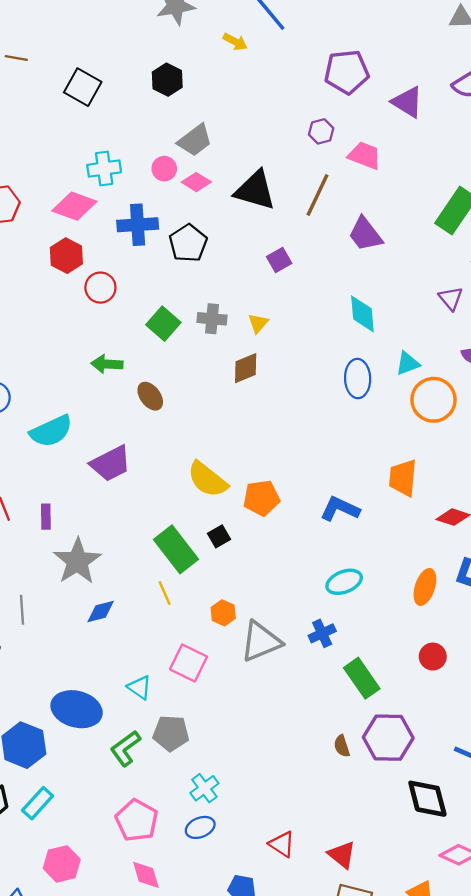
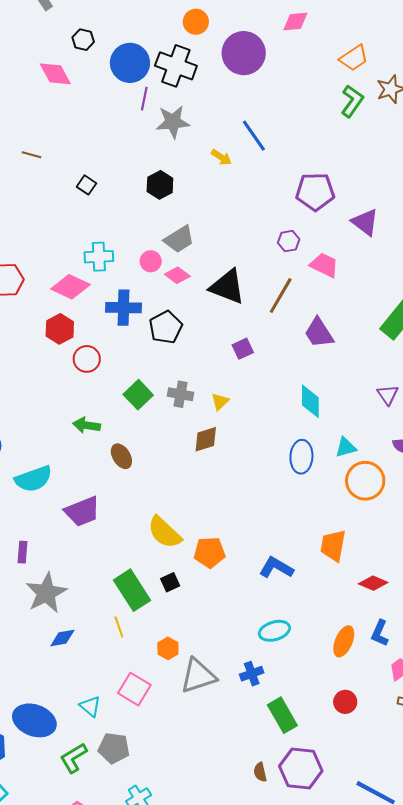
black square: (83, 87) -> (87, 185), size x0.6

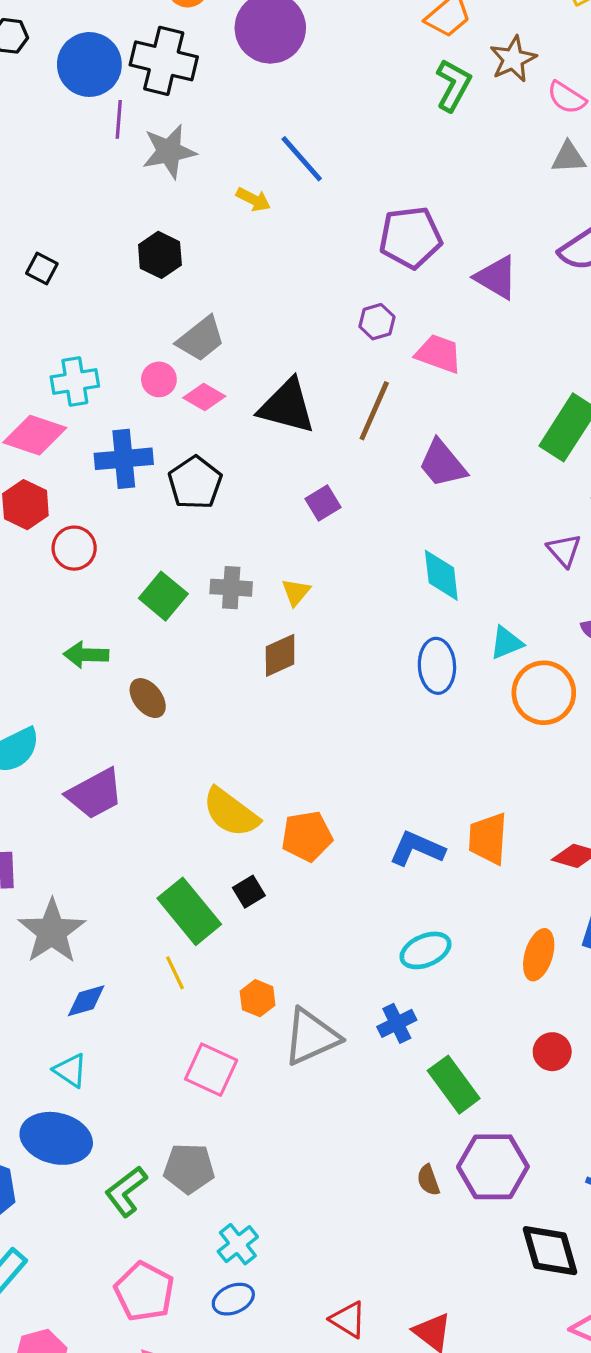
orange trapezoid: (333, 546) -> (488, 839), moved
cyan triangle: (90, 706) -> (70, 1070), moved

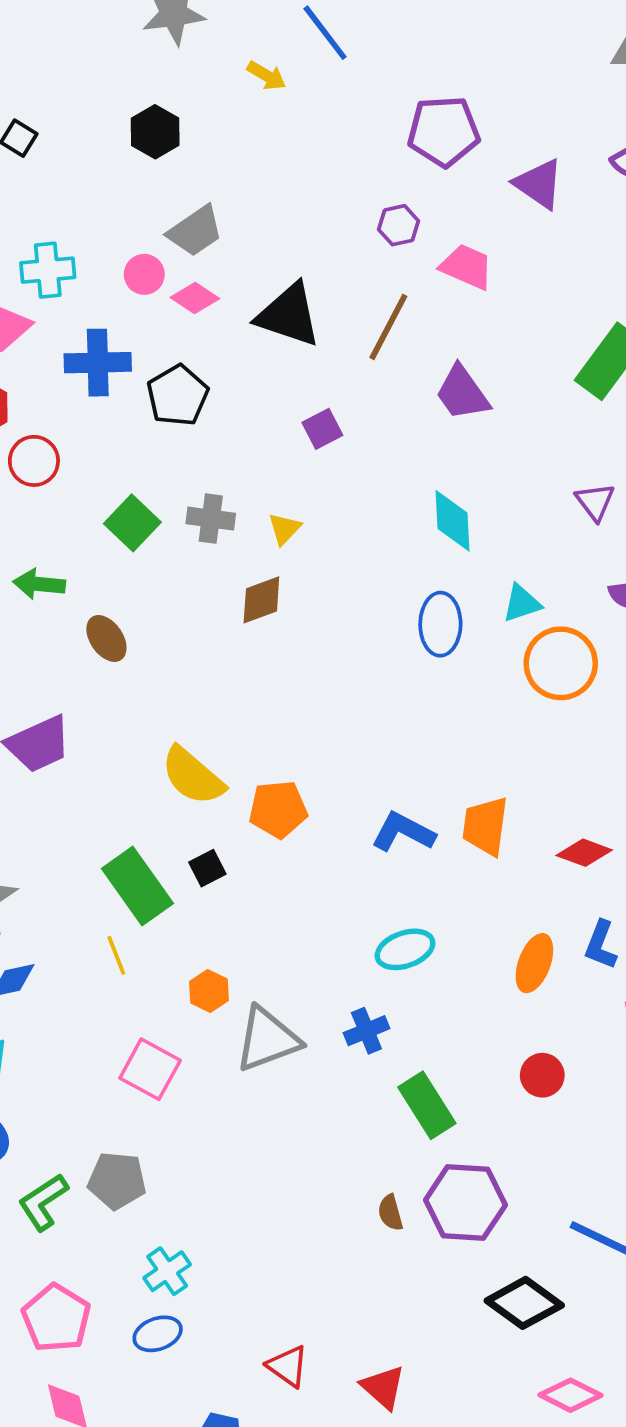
black diamond: (550, 1251) -> (524, 1303), turned -42

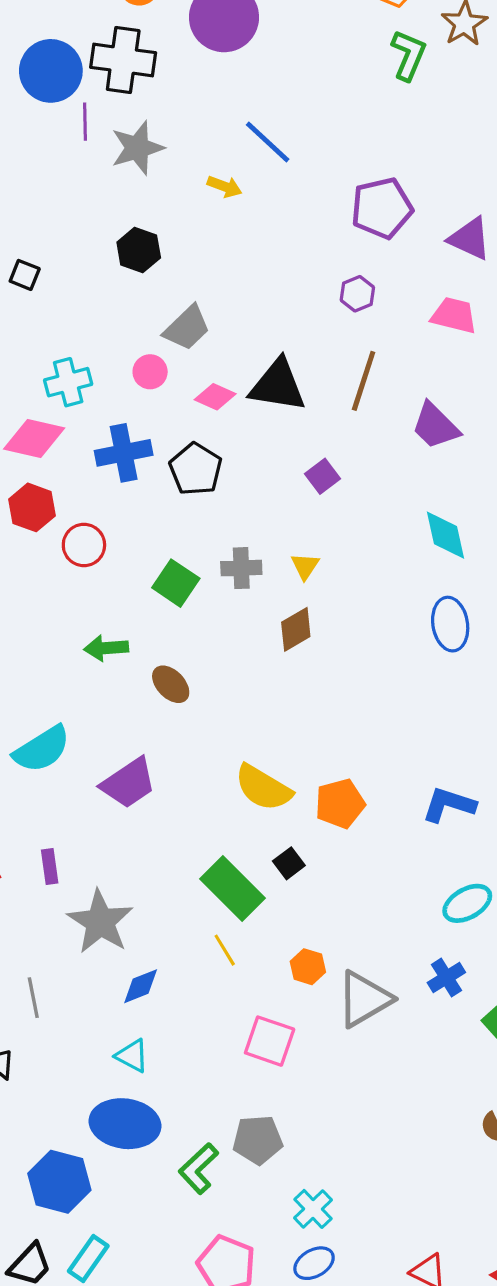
pink trapezoid: (467, 267) -> (454, 315), moved
pink diamond: (195, 298) -> (215, 397), moved

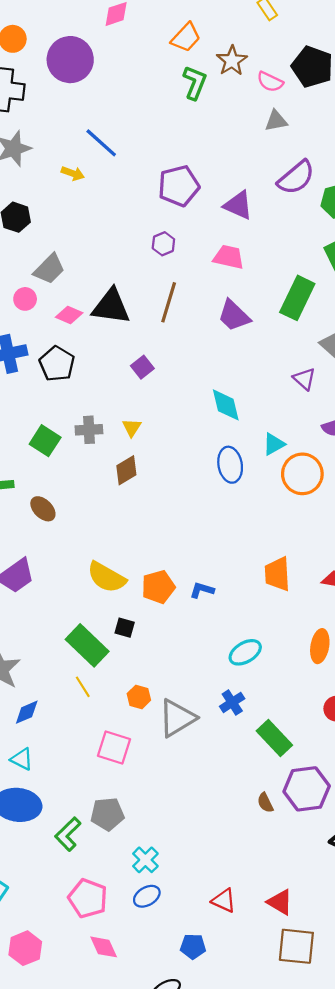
purple trapezoid: (435, 426) -> (234, 316), moved
blue L-shape: (449, 805) -> (202, 590), moved, size x0.7
black square: (289, 863) -> (125, 628), turned -36

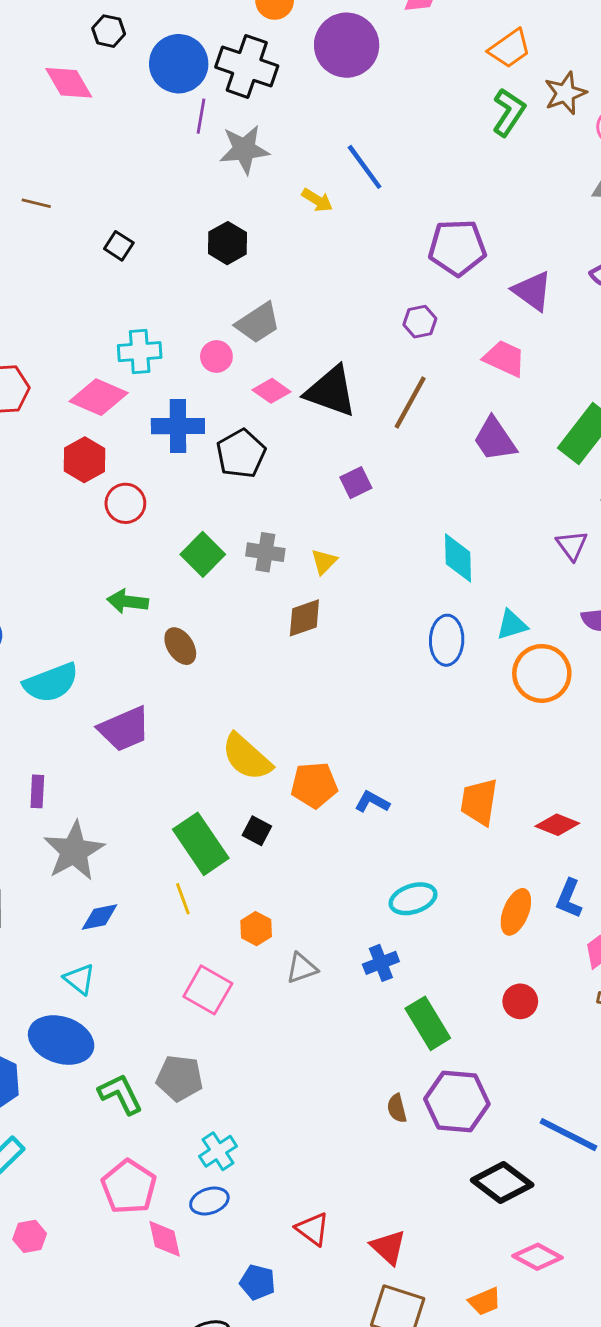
gray triangle: (177, 718) -> (302, 968), size x0.6
green L-shape: (68, 834) -> (120, 1094), turned 96
pink diamond: (104, 947) -> (165, 1239), moved
pink hexagon: (25, 948) -> (30, 1236), size x0.7

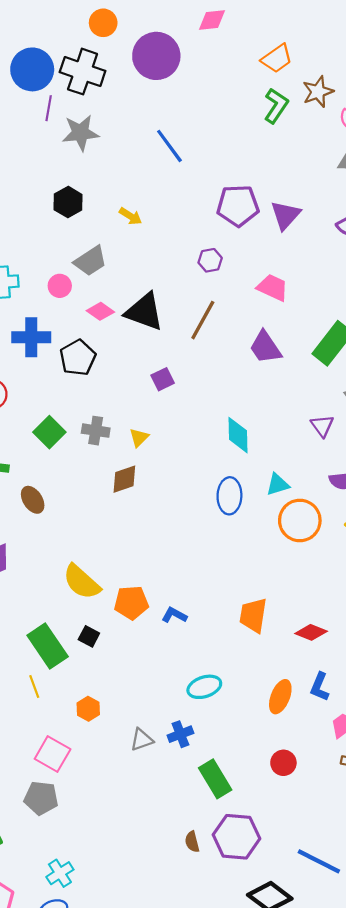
yellow arrow: (317, 200) -> (130, 216), moved
purple triangle: (532, 291) -> (285, 215), moved, turned 36
gray triangle: (302, 968) -> (142, 740), moved
gray pentagon: (180, 1078) -> (41, 798), moved

